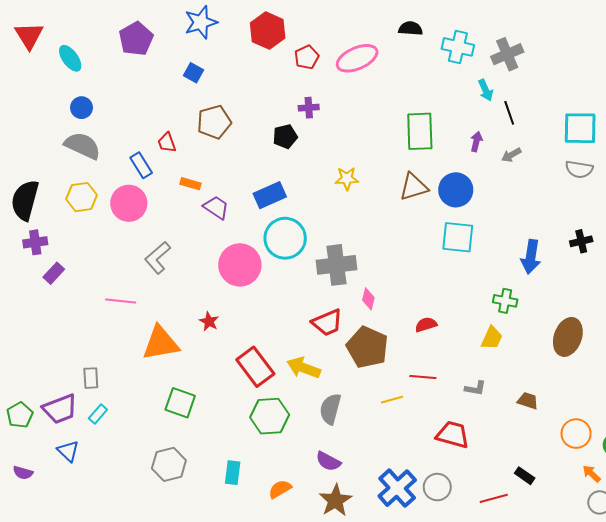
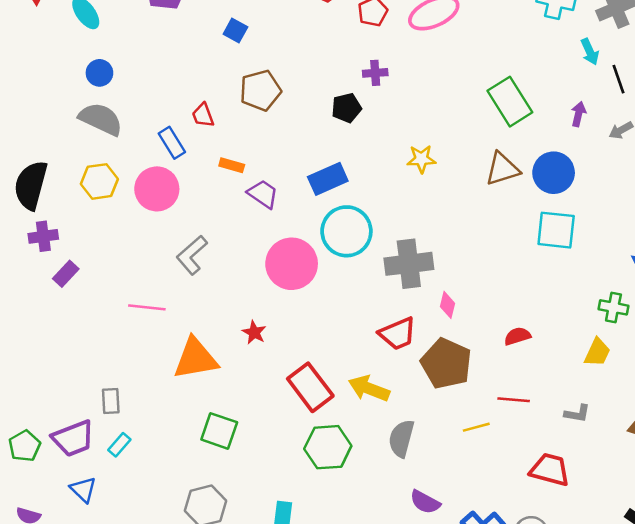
green rectangle: (420, 131) -> (510, 102), turned -30
purple semicircle: (328, 461) -> (425, 502), moved

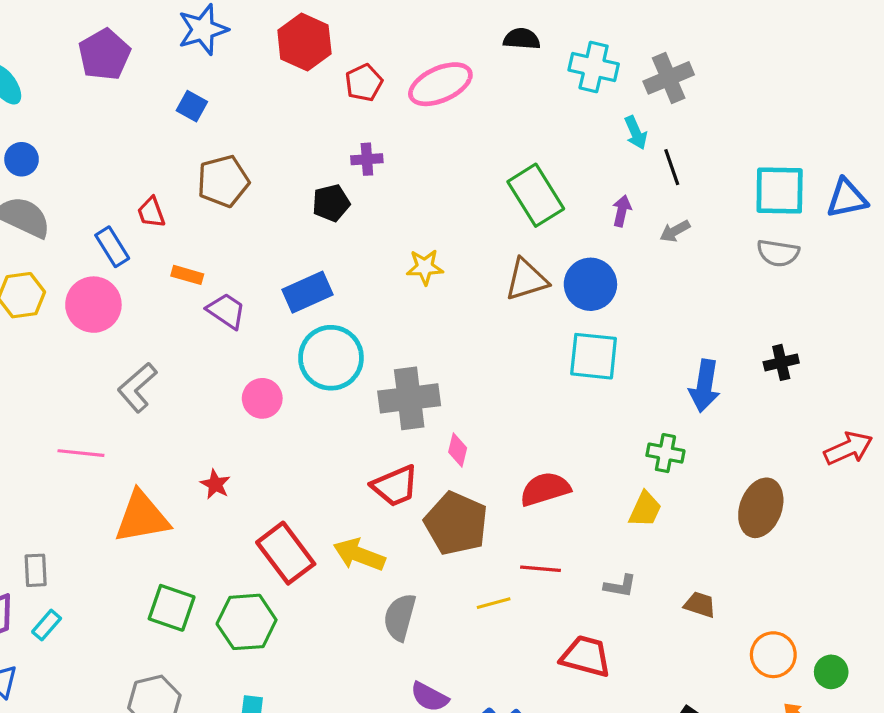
pink circle: (292, 264) -> (262, 398), size x0.6
red semicircle: (517, 336) -> (545, 489), size x1.5
green hexagon: (328, 447) -> (247, 622), moved

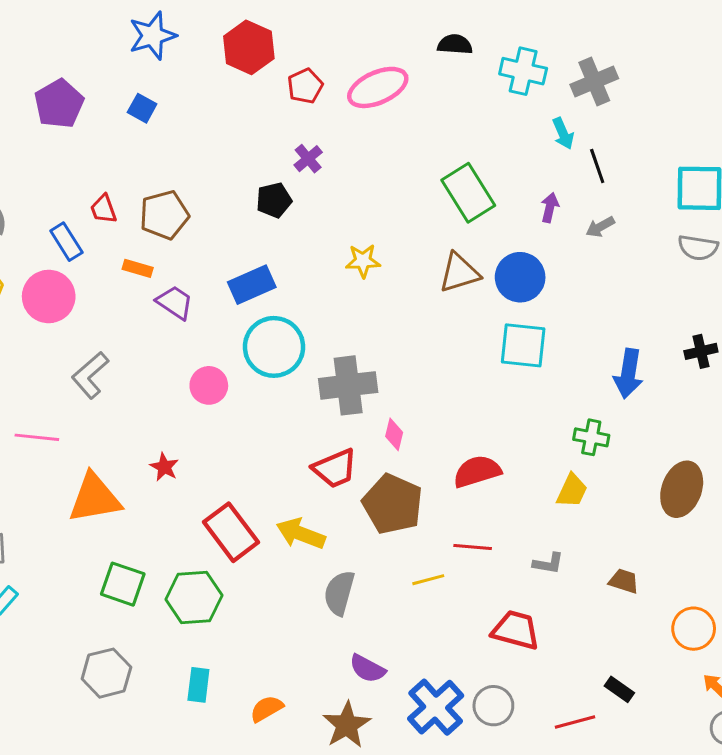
purple pentagon: (104, 55) -> (59, 104), moved
purple cross: (367, 159) -> (308, 159), turned -36
brown pentagon: (223, 181) -> (164, 215), moved

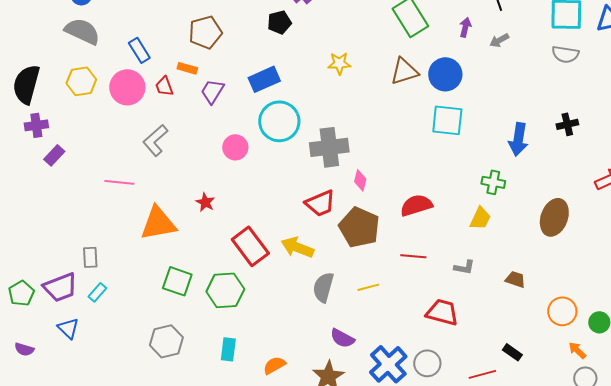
red trapezoid: (104, 209) -> (164, 86), moved
purple trapezoid: (175, 302) -> (212, 91), turned -92
yellow line: (428, 580) -> (368, 287), moved

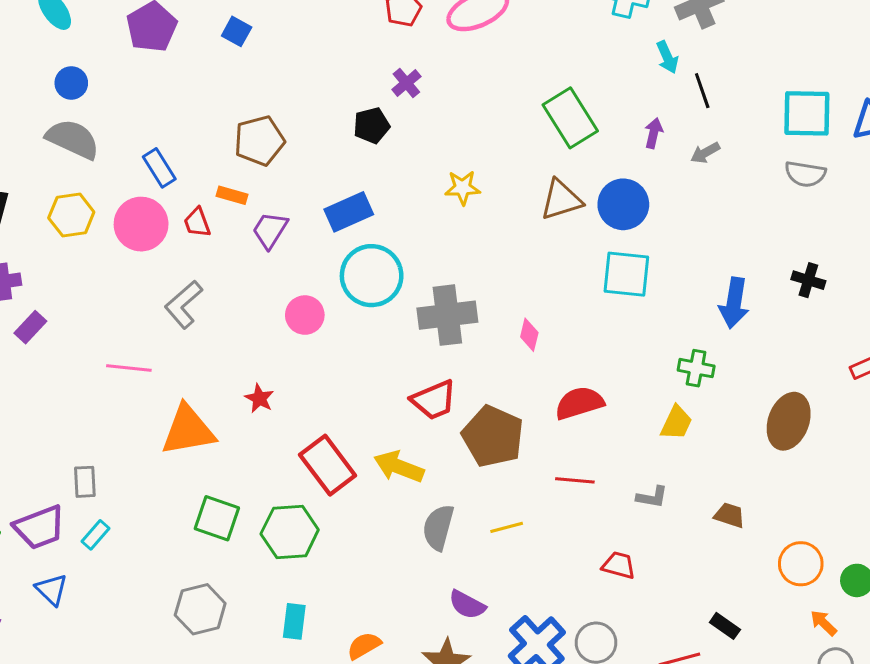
black cross: (567, 124) -> (808, 280), turned 30
pink diamond: (360, 180) -> (529, 335), moved
red trapezoid: (442, 312) -> (619, 565), size x0.7

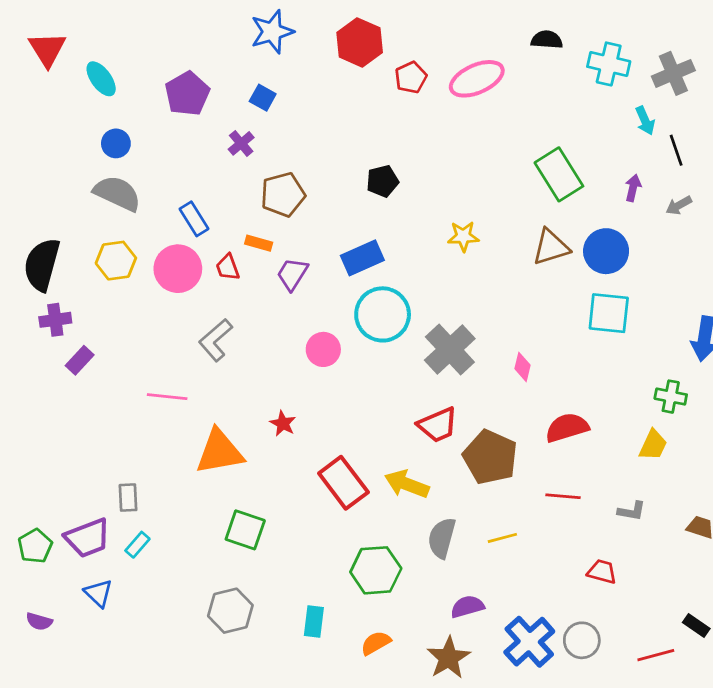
purple cross: (406, 83) -> (241, 143), moved
gray cross: (447, 315) -> (450, 349), turned -36
green hexagon: (290, 532) -> (376, 570), moved
purple semicircle: (467, 605) -> (467, 607), turned 136

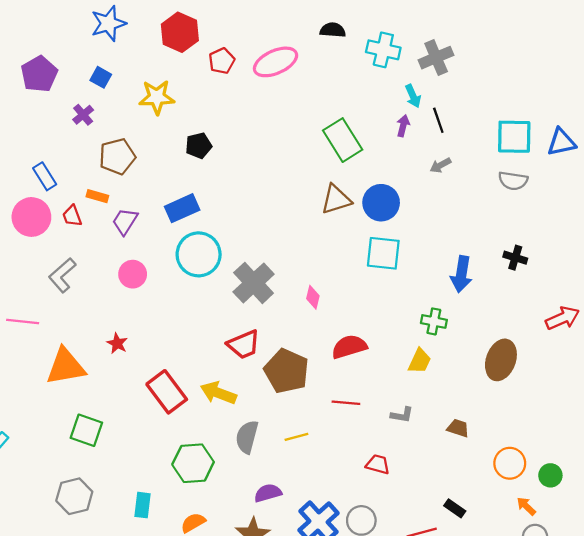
purple arrow: (633, 188) -> (403, 126), moved
yellow star: (463, 236) -> (157, 97), moved, size x1.4
pink circle: (323, 349) -> (133, 274), moved

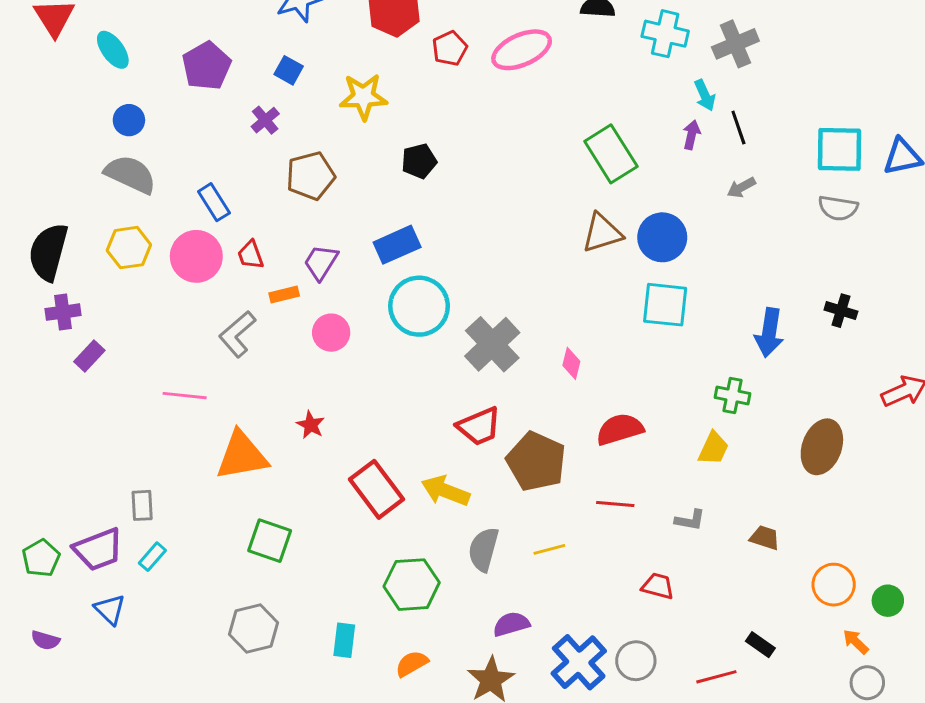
orange rectangle: (97, 196) -> (284, 294), moved, turned -30

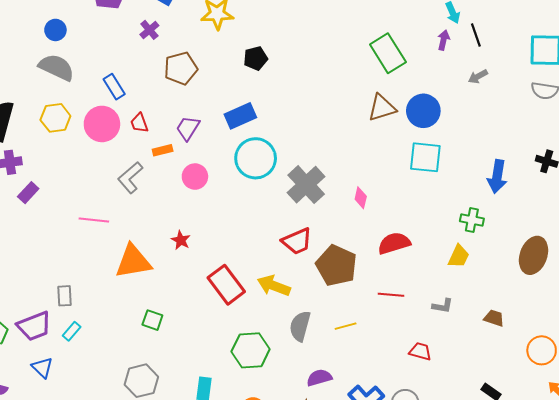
green square: (270, 541) -> (152, 320), size x0.7

